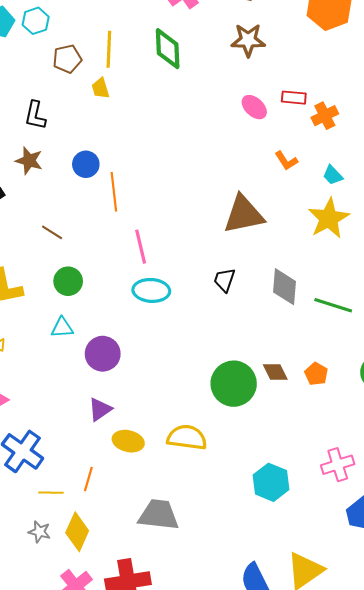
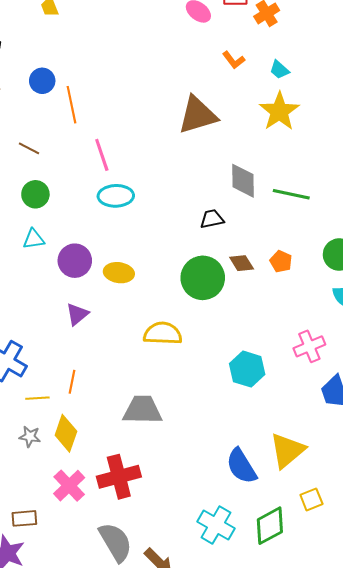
brown line: (52, 232) -> (29, 148), moved
black trapezoid: (224, 280) -> (212, 219), moved, turned 65
yellow ellipse: (128, 441) -> (119, 273), moved

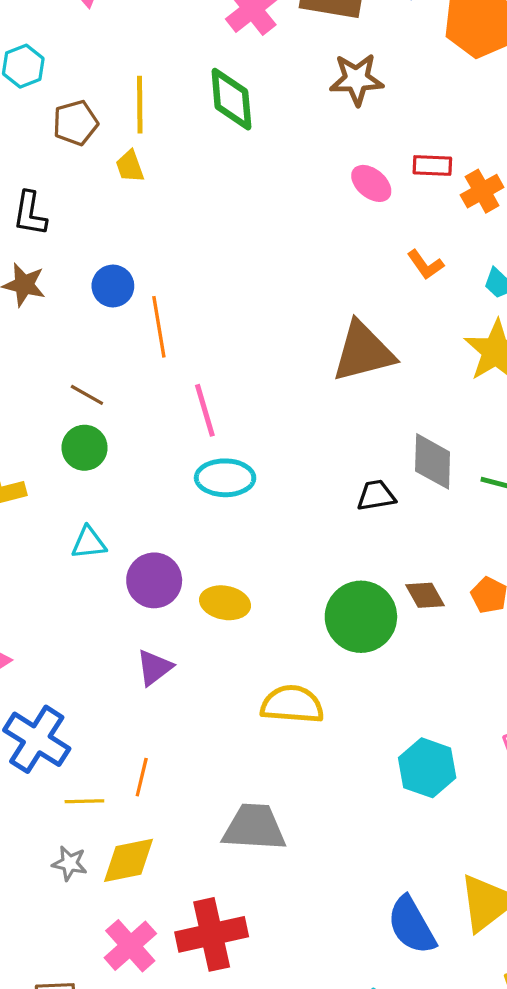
green circle: (35, 194) -> (85, 448), moved
black trapezoid: (212, 219) -> (376, 496), moved
yellow diamond: (66, 433) -> (129, 860), turned 57

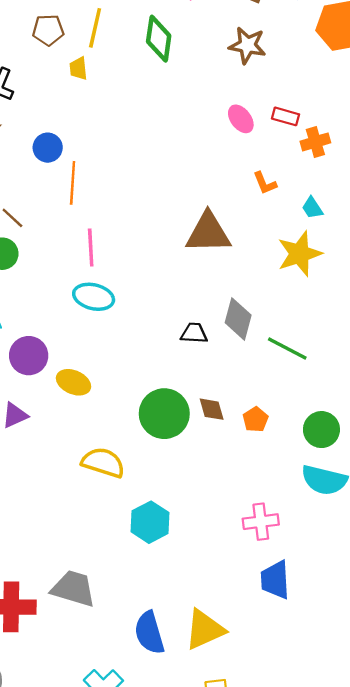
cyan hexagon: (427, 768) -> (150, 522), moved
gray trapezoid: (254, 827) -> (73, 589), moved

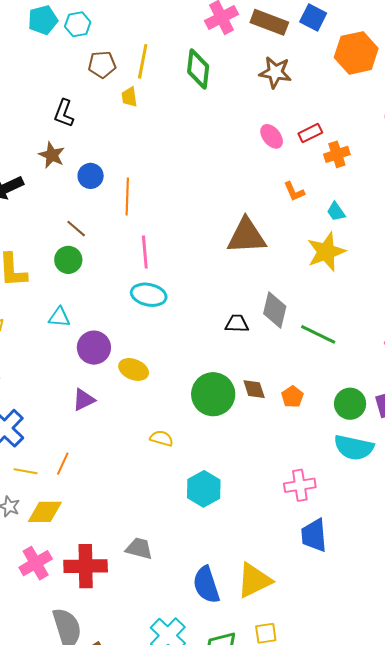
red rectangle: (285, 116) -> (310, 133), turned -40
blue circle: (48, 148) -> (91, 176), moved
yellow semicircle: (103, 463) -> (162, 438), size x0.6
gray trapezoid: (73, 589) -> (139, 548), size x0.7

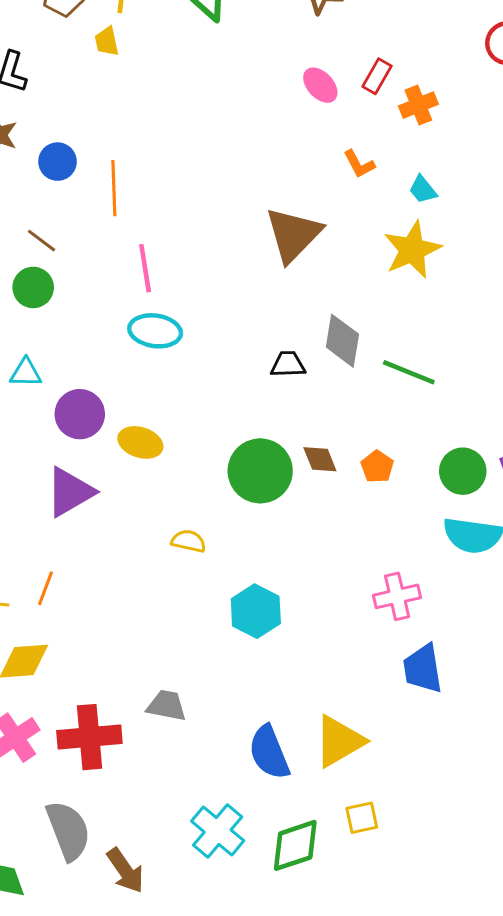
red rectangle: (310, 133) -> (377, 76), turned -30
brown triangle: (246, 236) -> (293, 235), turned -39
purple triangle: (84, 400) -> (70, 492), size x1.5

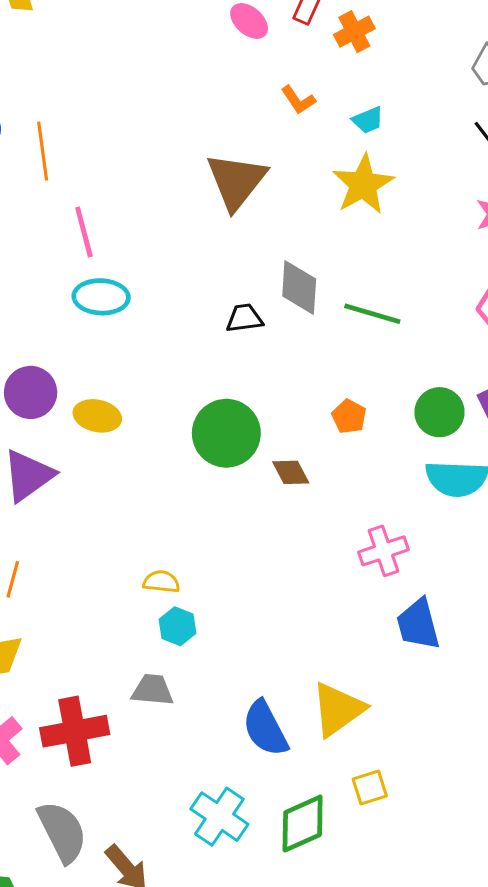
cyan trapezoid: (423, 190) -> (368, 120), turned -68
brown diamond: (320, 459) -> (291, 472), moved
yellow semicircle: (188, 541) -> (161, 582), moved
cyan hexagon: (256, 611) -> (178, 626), moved, size x0.7

